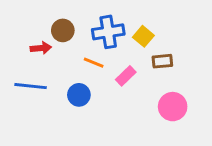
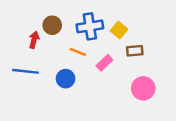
red arrow: (41, 48) -> (34, 40), turned -70

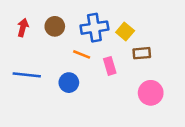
red arrow: (34, 40) -> (23, 28), moved
pink rectangle: (104, 63) -> (110, 66), turned -63

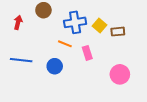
brown circle: (55, 26) -> (43, 10), moved
brown rectangle: (142, 53) -> (118, 32), moved

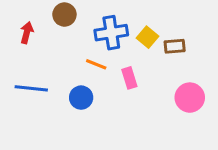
pink circle: (120, 74) -> (190, 98), moved

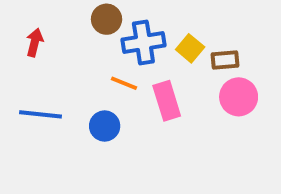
brown circle: (64, 15) -> (107, 19), moved
pink rectangle: (129, 78) -> (167, 101), size x1.4
pink circle: (190, 98) -> (239, 97), moved

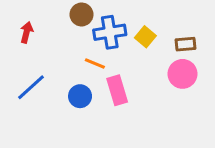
brown rectangle: (225, 60) -> (185, 44), moved
pink rectangle: (167, 101) -> (117, 90), moved
blue line: (40, 114) -> (31, 87), turned -48

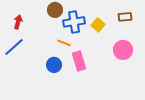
brown rectangle: (185, 44) -> (125, 17), moved
blue line: (31, 87) -> (14, 47), moved

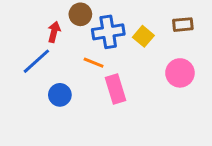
red arrow: (18, 22) -> (54, 32), moved
blue line: (14, 47) -> (36, 61), moved
blue circle: (54, 65) -> (60, 95), moved

